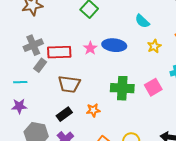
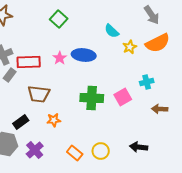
yellow star: (154, 46) -> (130, 47), moved
orange star: (93, 110) -> (54, 120), moved
black rectangle: (64, 114) -> (21, 122), moved

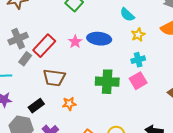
yellow star: (130, 47) -> (138, 35), moved
red rectangle: (29, 62) -> (44, 46), turned -45
cyan cross: (147, 82) -> (138, 60), moved

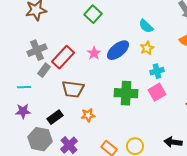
yellow star: (138, 35) -> (147, 48), moved
blue ellipse: (99, 39) -> (118, 50), turned -45

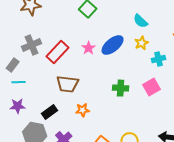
gray rectangle: (44, 70) -> (13, 65), moved
cyan cross: (157, 71) -> (159, 59), moved
green cross: (126, 93) -> (121, 88), size x0.7

